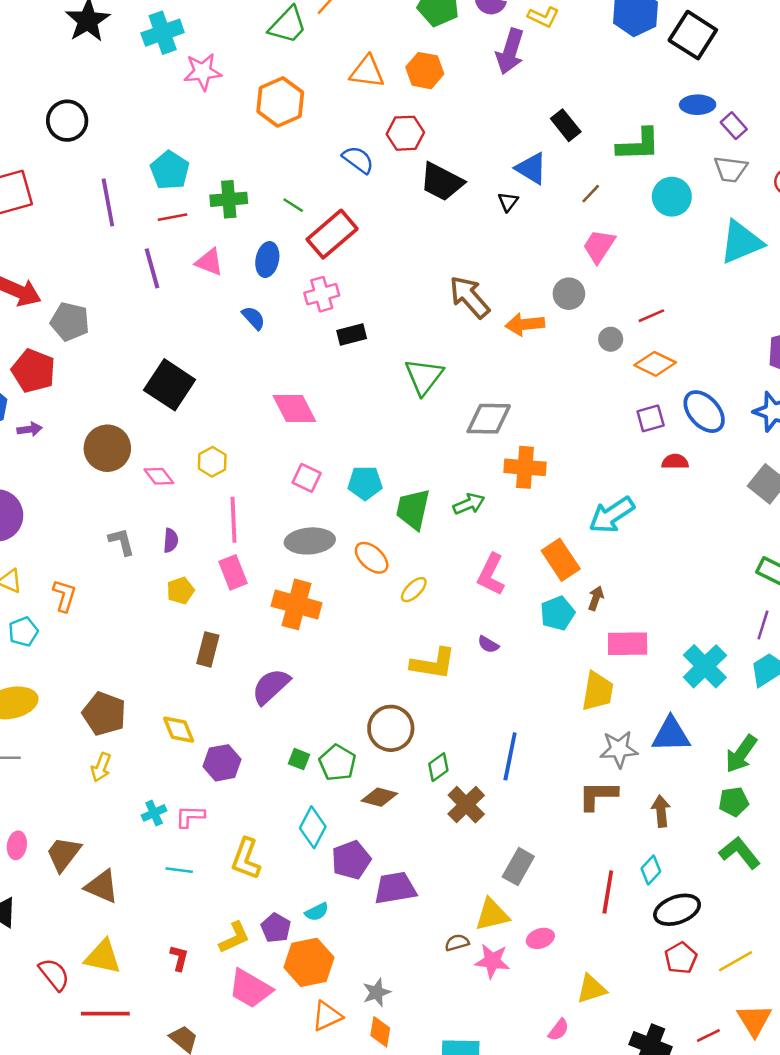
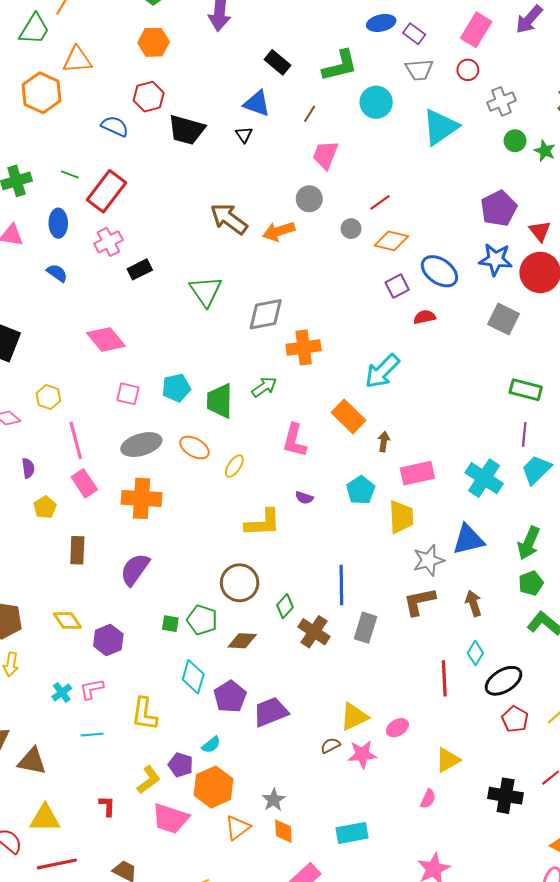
orange triangle: (367, 72) -> (77, 60), moved
cyan pentagon: (558, 613) -> (361, 490), moved
gray rectangle: (518, 867) -> (366, 628), moved

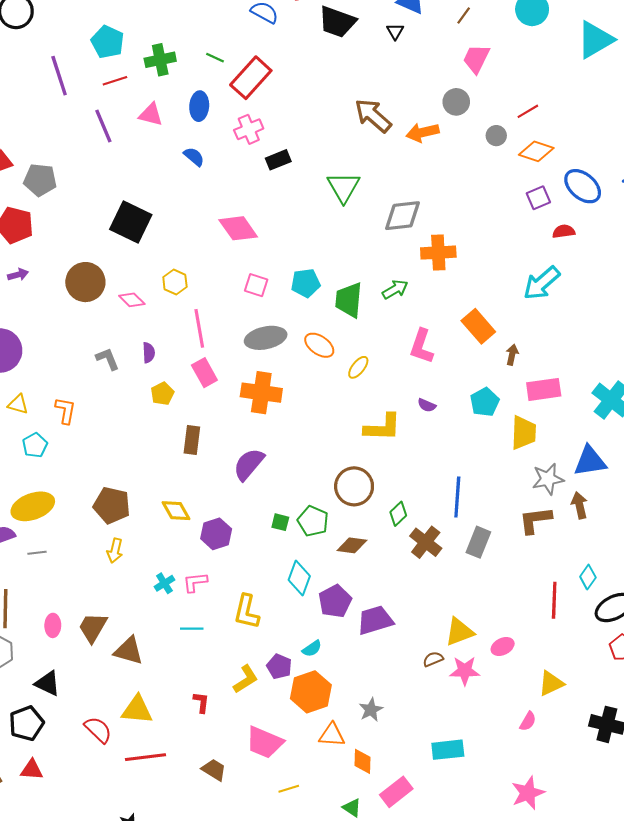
cyan arrow: (382, 371) -> (542, 283), moved
brown arrow: (473, 603) -> (579, 505), moved
pink trapezoid: (170, 819) -> (265, 742), moved
orange triangle: (237, 828) -> (332, 735), turned 36
orange diamond: (283, 831) -> (362, 761), moved

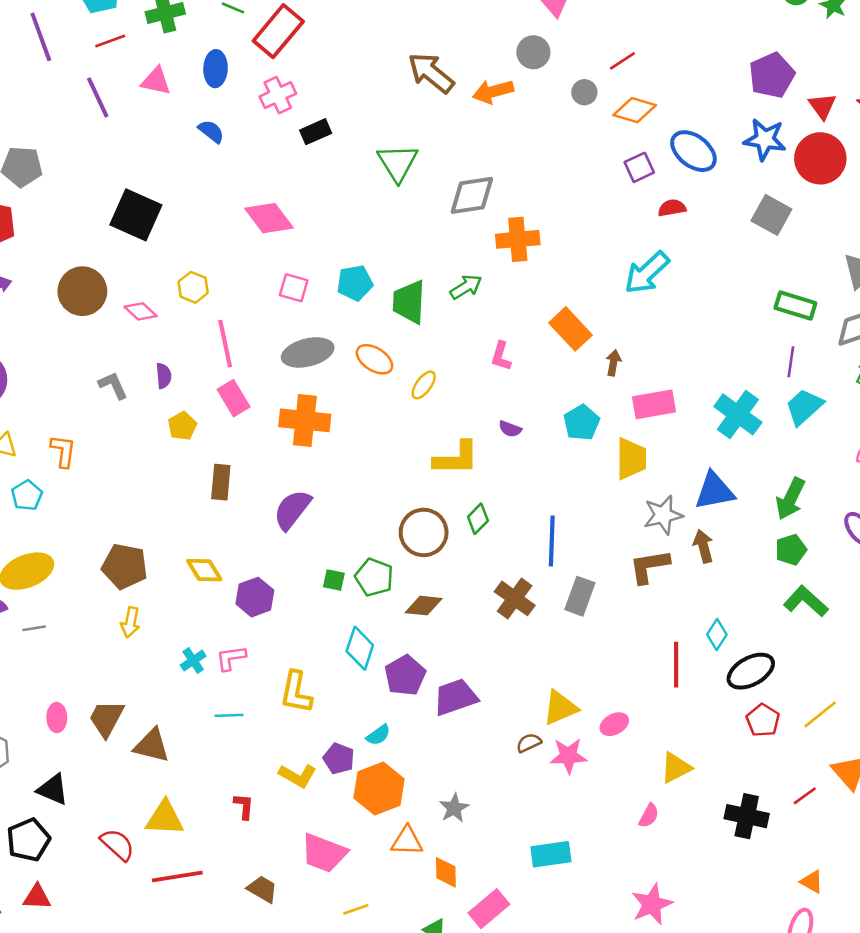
pink L-shape: (421, 346) -> (501, 356), size x0.7
green diamond: (398, 514) -> (478, 519), moved
yellow L-shape: (246, 679) -> (298, 776), turned 64

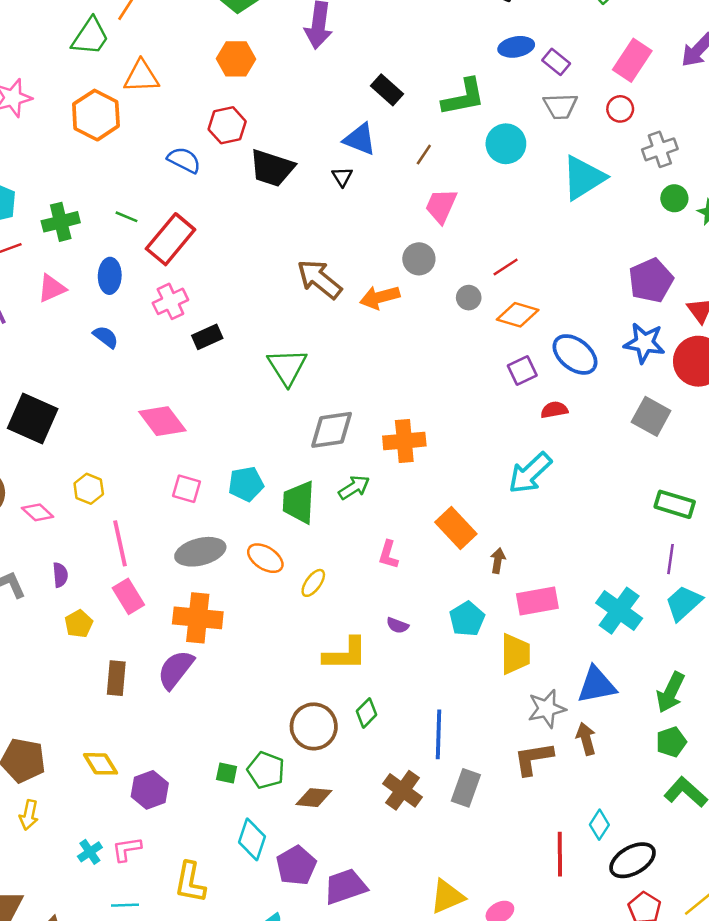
pink triangle: (156, 81) -> (52, 288), turned -36
gray diamond: (472, 195) -> (332, 430), moved
purple semicircle: (292, 510) -> (176, 670), moved

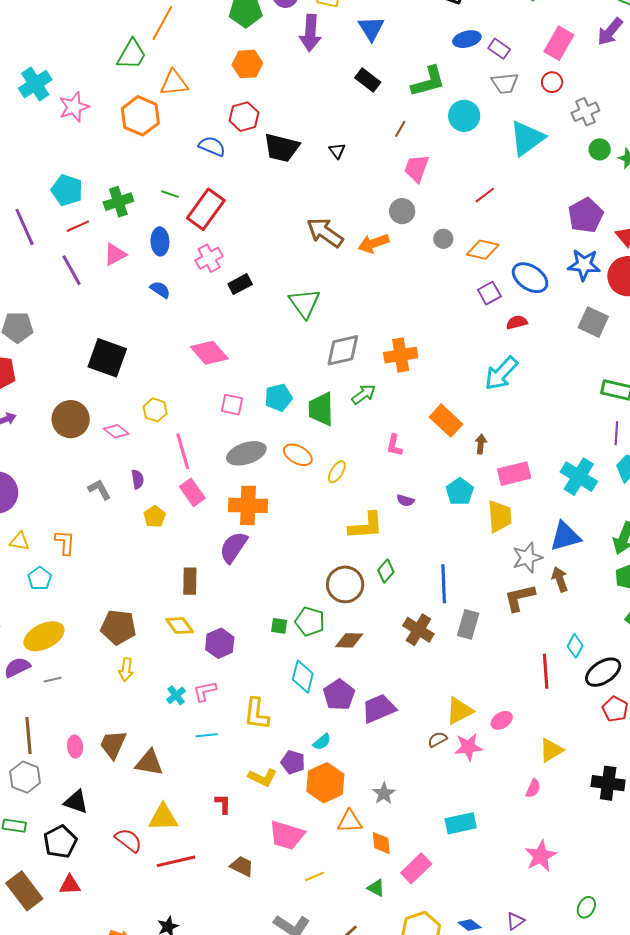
blue triangle: (360, 139) -> (371, 28), moved, turned 40
red line: (506, 267) -> (485, 195), moved
brown rectangle: (116, 678) -> (190, 581), moved

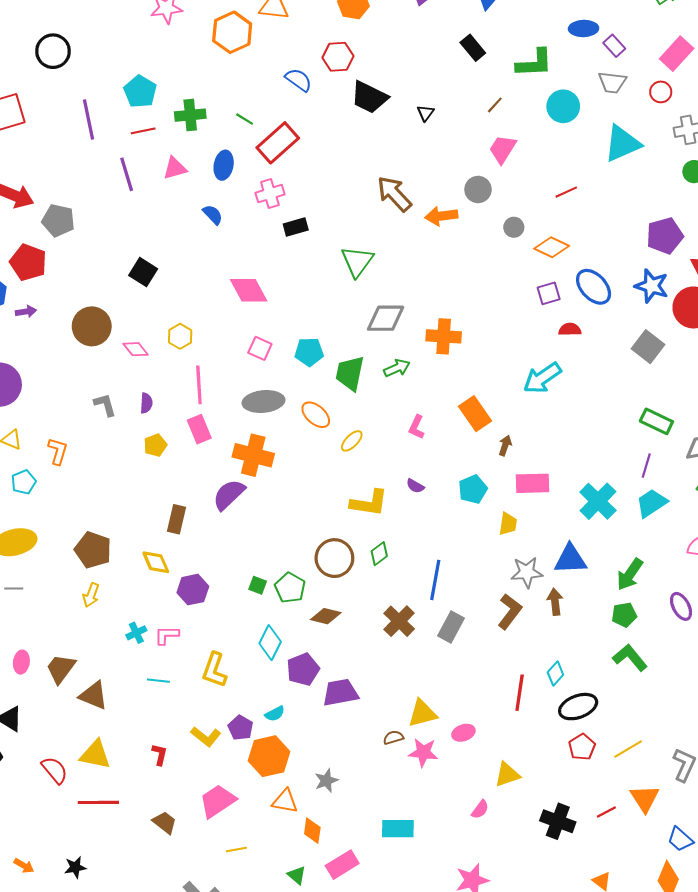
black square: (107, 358) -> (143, 272), size x0.7
yellow trapezoid: (500, 516) -> (508, 524), size x0.7
brown L-shape: (520, 598) -> (510, 611), turned 128
pink trapezoid: (287, 835) -> (218, 801), turned 117

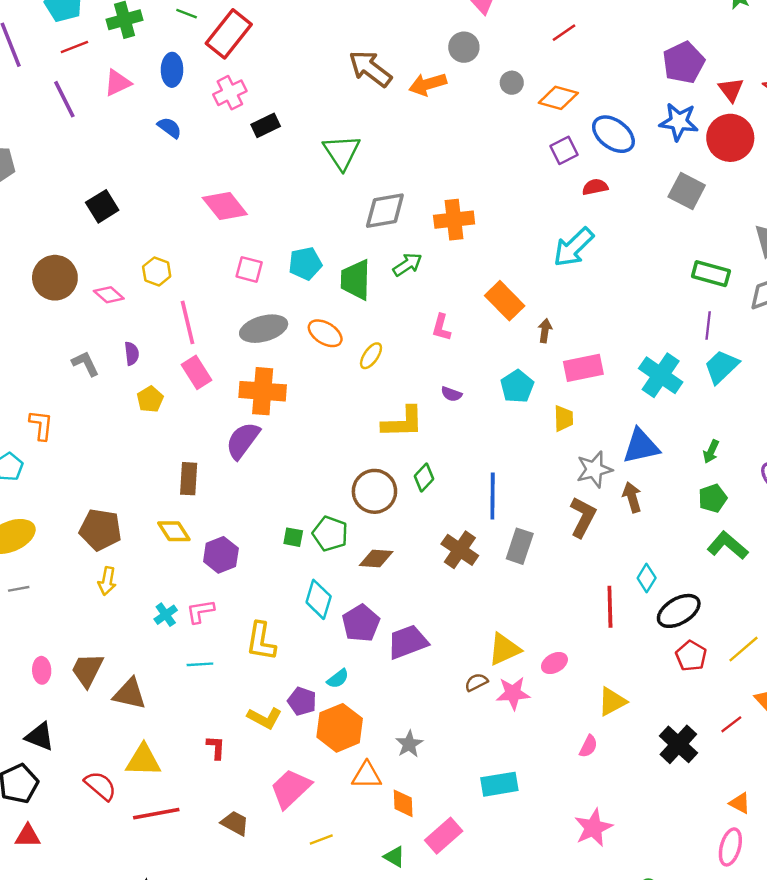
black square: (143, 272) -> (102, 206), turned 36
green arrow: (630, 574) -> (711, 452), size x0.6
black cross: (558, 821) -> (678, 744), turned 32

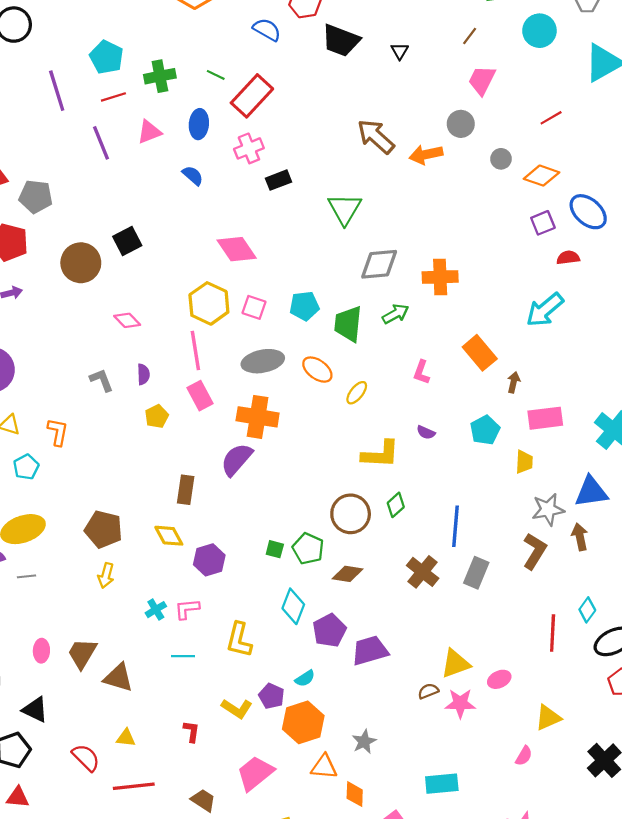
yellow hexagon: (157, 271) -> (209, 303), moved, size x1.6
brown circle: (55, 278) -> (81, 263), moved
yellow triangle: (143, 760) -> (126, 738), size x0.6

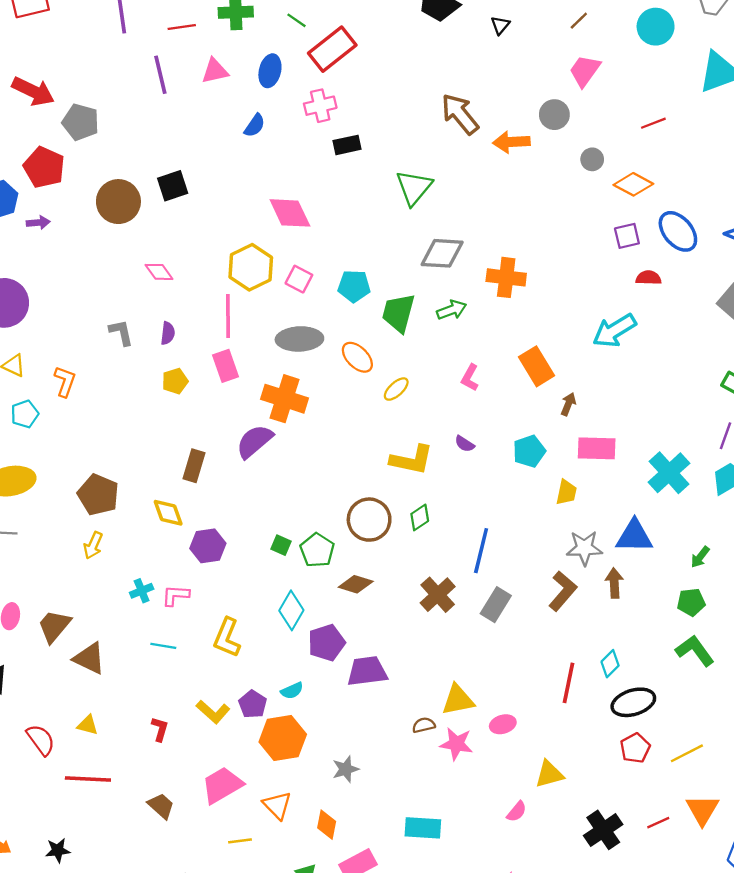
blue semicircle: (193, 175) -> (255, 126), turned 75
orange triangle: (324, 767) -> (277, 805), moved, turned 32

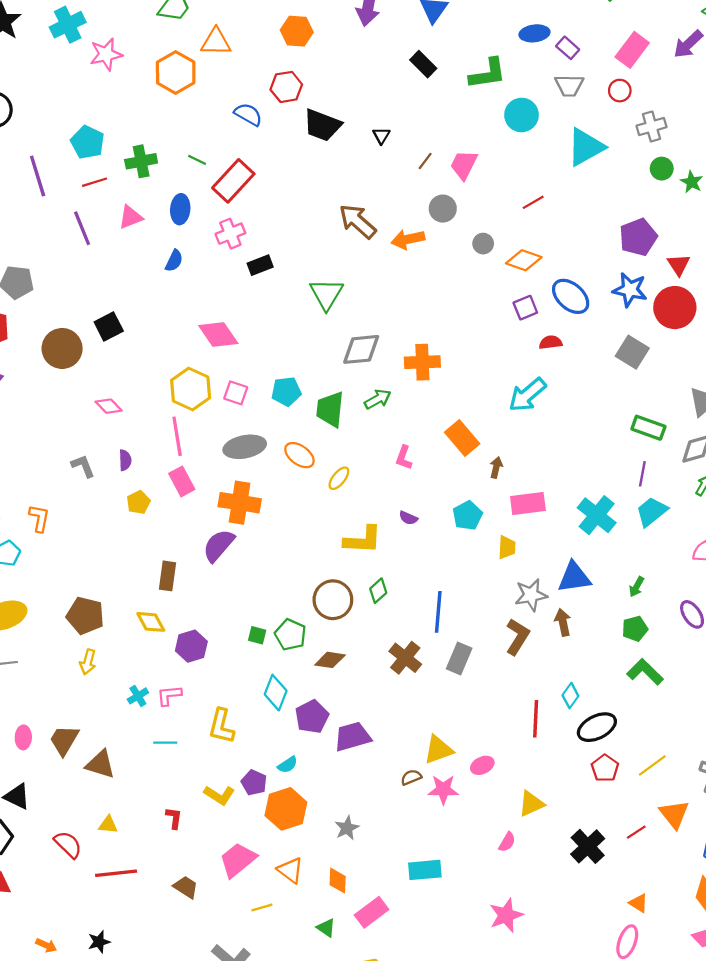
brown line: (579, 21) -> (425, 161), moved

